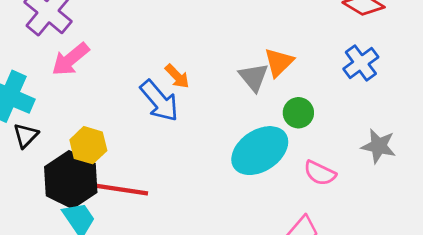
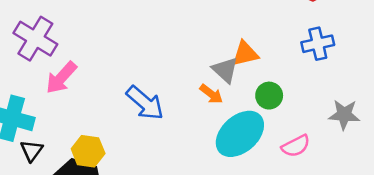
orange triangle: (279, 62) -> (245, 54), turned 40
blue cross: (361, 63) -> (318, 44), turned 32
orange arrow: (177, 76) -> (211, 94), moved
pink semicircle: (320, 173) -> (296, 146), turned -44

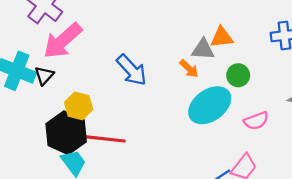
gray triangle: (225, 70) -> (203, 49), turned -45
pink arrow: (61, 78) -> (63, 41), size x1.4
black triangle: (32, 151) -> (44, 76), moved

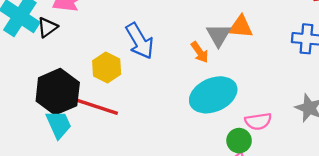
gray triangle: (203, 49) -> (219, 35), turned 45
green circle: (238, 75) -> (239, 141), moved
yellow hexagon: (79, 106) -> (107, 68), moved

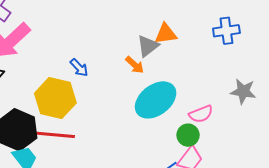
gray triangle: (219, 35) -> (148, 46), turned 35
blue arrow: (140, 41) -> (79, 68), size x0.6
yellow hexagon: (107, 68) -> (55, 98), size x1.5

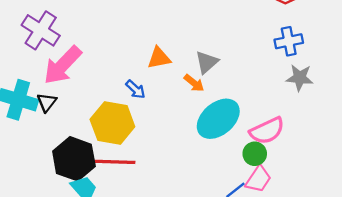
orange triangle: (166, 34) -> (159, 58), moved
gray star: (243, 91) -> (300, 78), moved
pink semicircle: (201, 114) -> (267, 131), size x1.4

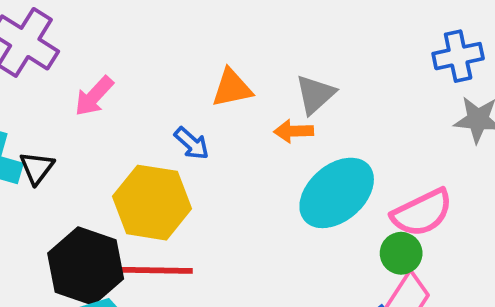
pink arrow: (63, 65) -> (94, 96), moved, size x0.6
orange arrow: (194, 83) -> (294, 131), turned 140

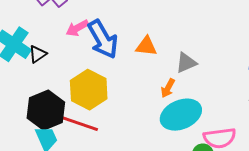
orange arrow: (294, 131) -> (168, 88), moved, turned -78
blue arrow: (192, 143) -> (103, 39), moved, size x2.0

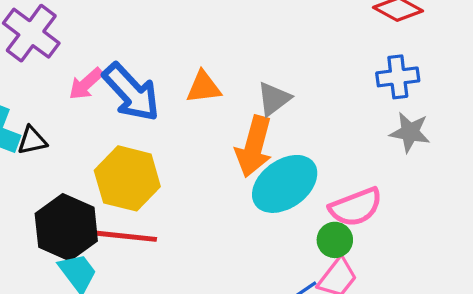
black triangle: (38, 54) -> (32, 140), turned 36
orange arrow: (168, 88) -> (254, 146), size x1.8

